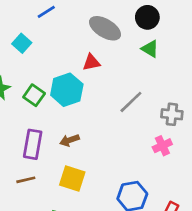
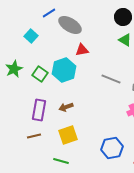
gray ellipse: (105, 28) -> (70, 25), moved
gray line: (131, 102) -> (111, 79), turned 66
yellow square: (72, 178) -> (68, 135), turned -36

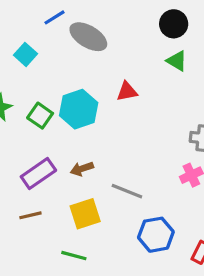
red triangle: (82, 50) -> (127, 91), moved
gray line: (111, 79) -> (127, 191), moved
purple rectangle: (39, 110) -> (38, 174), turned 45

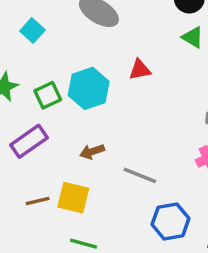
green square: (40, 116) -> (48, 95), turned 30
purple rectangle: (38, 174) -> (29, 141), moved
yellow square: (85, 214) -> (73, 198), moved, turned 32

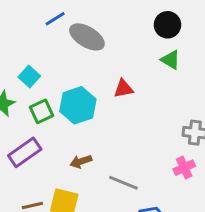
cyan square: (32, 30) -> (29, 76), moved

